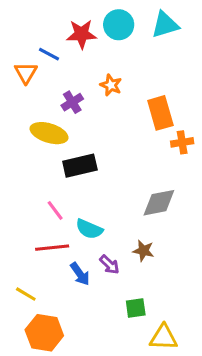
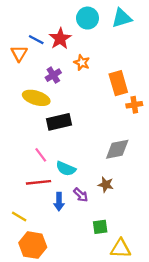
red star: (82, 34) -> (60, 39), moved, turned -30
blue arrow: (80, 274) -> (59, 202), turned 36

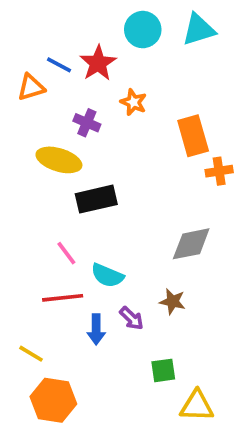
orange triangle: (19, 53) -> (31, 87), turned 42
purple cross: (53, 75) -> (87, 123), turned -35

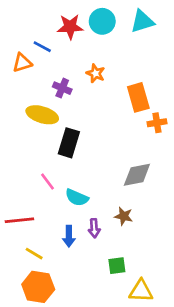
red star: (98, 63) -> (70, 27), moved, turned 30
black rectangle: (96, 199) -> (69, 143), turned -60
red line: (63, 298) -> (19, 220), moved
purple arrow: (132, 318) -> (94, 228), turned 42
yellow line: (31, 354) -> (34, 254), moved

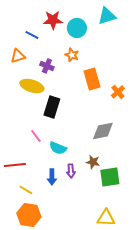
cyan circle: (102, 21) -> (77, 28), moved
orange triangle: (22, 63) -> (18, 56), moved
orange rectangle: (138, 97) -> (92, 79), moved
orange cross: (157, 123) -> (118, 92), turned -32
green square: (117, 266) -> (110, 177), moved, size x1.5

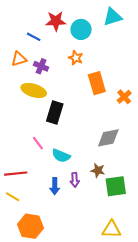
purple cross: (47, 66) -> (41, 66), moved
yellow line: (26, 190) -> (13, 197), moved

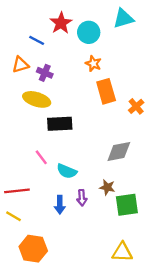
red star: (56, 21) -> (61, 23), turned -30
orange star: (76, 58) -> (93, 64), moved
black rectangle: (55, 113) -> (60, 124), turned 70

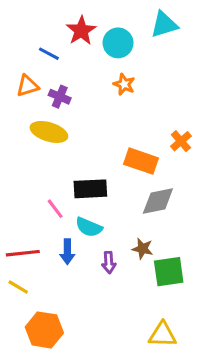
orange rectangle: (106, 91) -> (141, 161), moved, turned -55
black rectangle: (60, 124) -> (90, 189), moved
blue arrow: (60, 205) -> (67, 252), moved

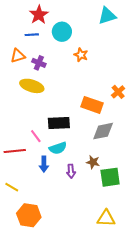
red star: (81, 31) -> (39, 15), moved
cyan circle: (118, 43) -> (62, 32), moved
blue line: (49, 54) -> (32, 35), turned -32
cyan semicircle: (89, 227) -> (58, 148), turned -42
red line: (23, 253) -> (15, 151), moved

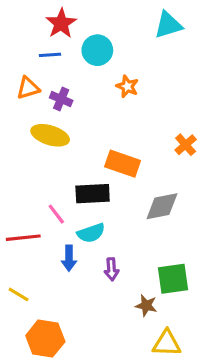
orange rectangle: (92, 105) -> (123, 164), moved
brown star: (93, 162) -> (146, 305), moved

